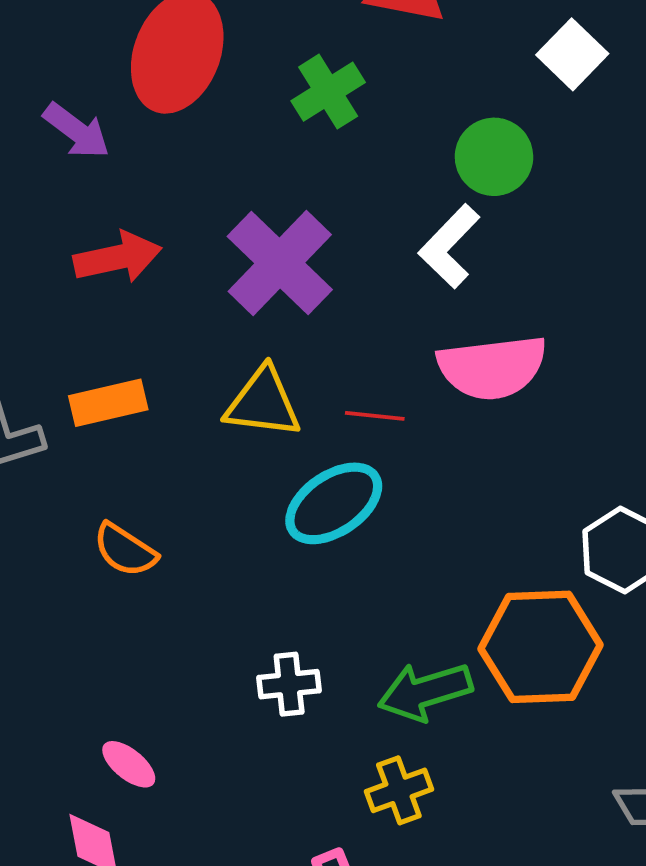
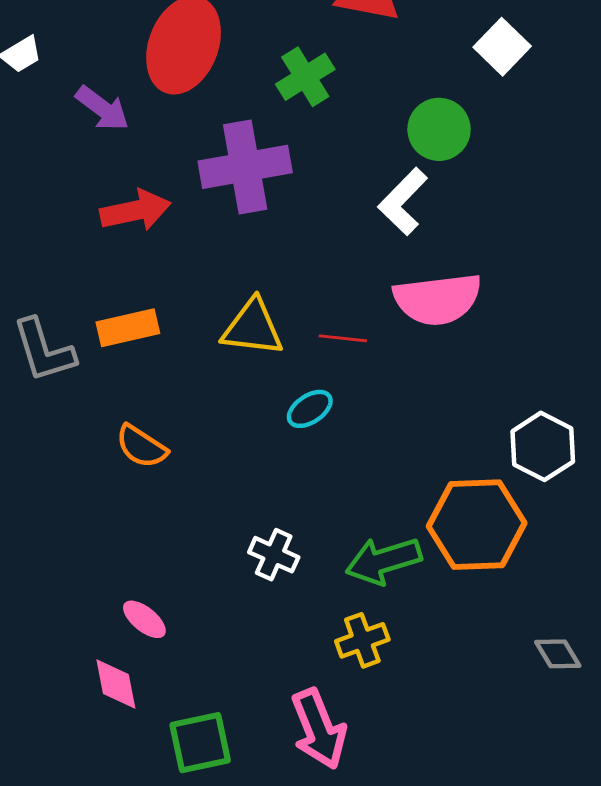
purple cross: (280, 263) -> (245, 167), moved, turned 36
cyan ellipse: (334, 503) -> (310, 409), size x0.6
white cross: (289, 684) -> (274, 555), turned 30

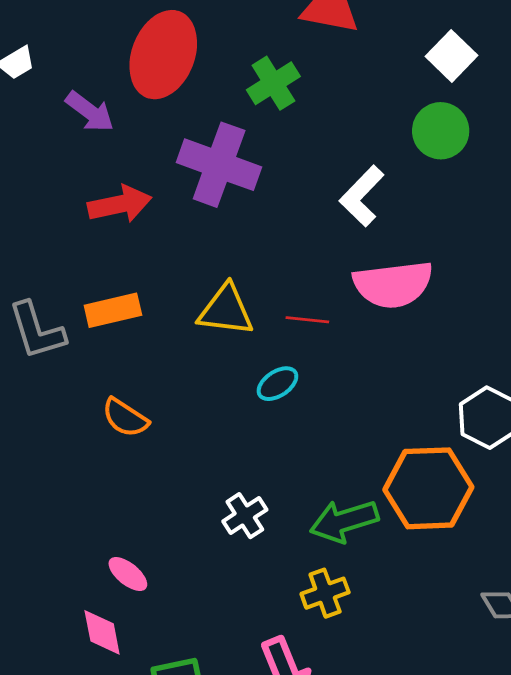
green circle: (439, 129) -> (441, 131), moved
purple cross: (245, 167) -> (219, 165), turned 30
white cross: (274, 555) -> (245, 516), turned 33

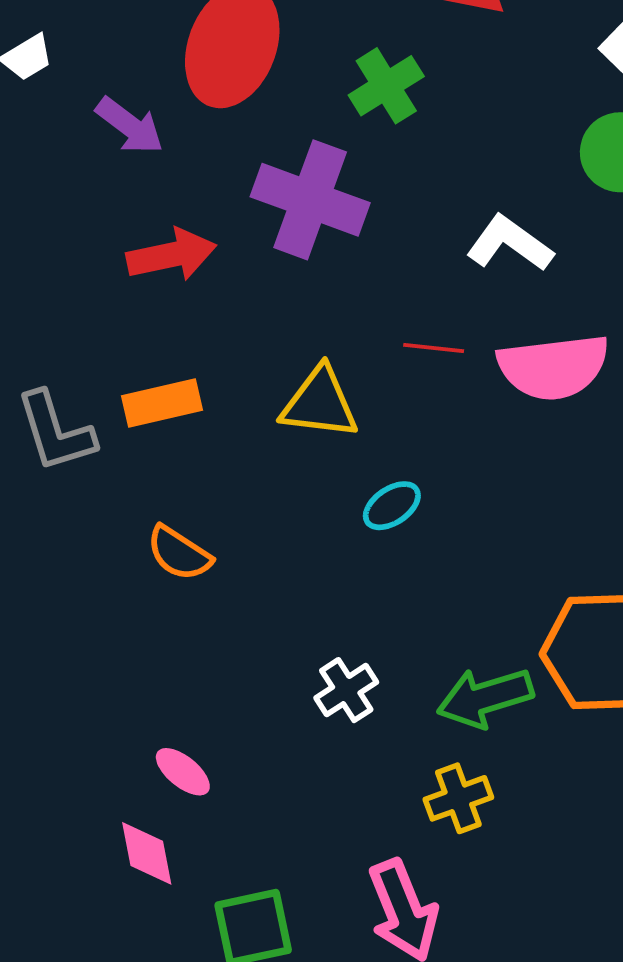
white L-shape: (362, 196) -> (510, 243), turned 82
red line: (307, 320) -> (434, 348), moved

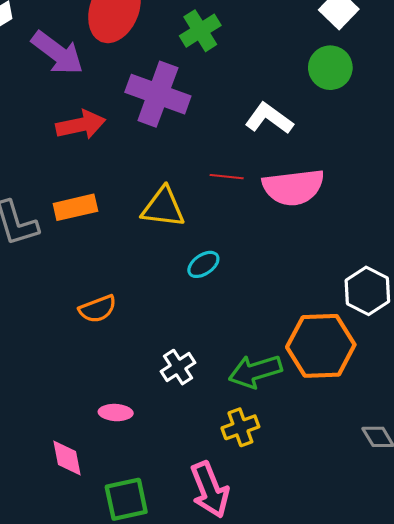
purple arrow: (130, 126) -> (57, 53), size x1.4
orange semicircle: (179, 553) -> (98, 309), moved, turned -54
pink ellipse: (183, 772) -> (116, 413), moved, turned -36

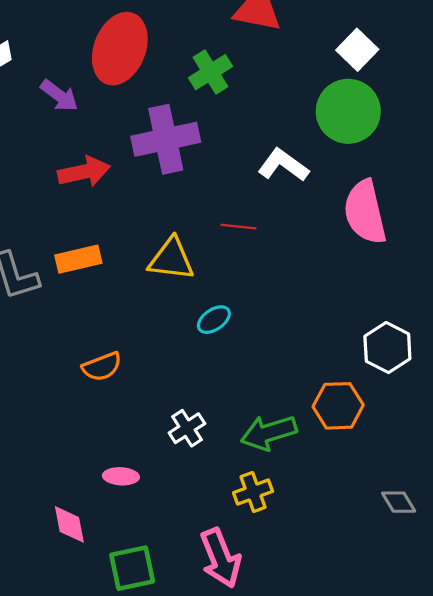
purple arrow: (57, 53) -> (59, 96), size x0.7
green circle: (330, 68) -> (348, 111), size x1.4
purple cross: (158, 94) -> (166, 139), turned -32
pink semicircle: (293, 187) -> (365, 212), moved, turned 84
orange hexagon: (321, 346) -> (338, 406), size x0.7

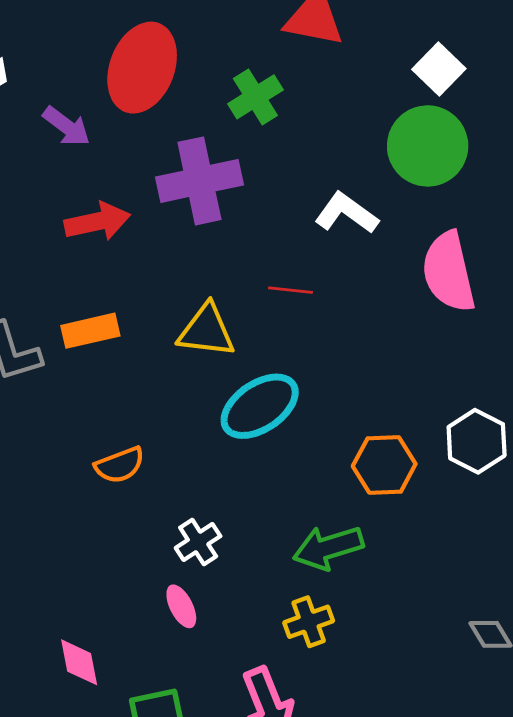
cyan ellipse: (214, 320) -> (260, 406), size x1.8
orange hexagon: (338, 406) -> (384, 465), moved
white cross: (187, 428) -> (198, 542), moved
pink ellipse: (121, 476) -> (181, 606), moved, turned 60

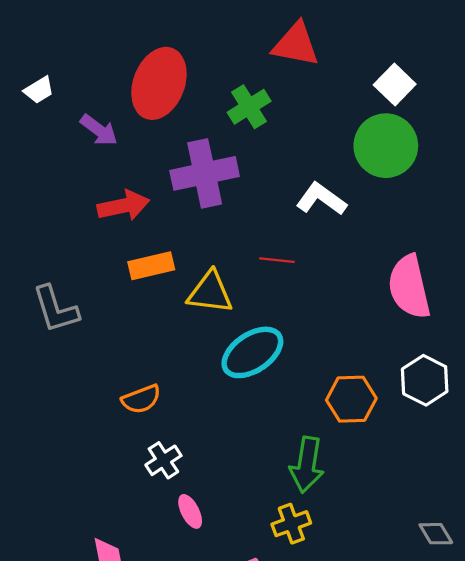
pink semicircle: (449, 272) -> (409, 287), moved
orange rectangle: (90, 331) -> (151, 266), moved
white cross: (198, 542) -> (163, 460), moved
green arrow: (328, 548) -> (307, 465), turned -64

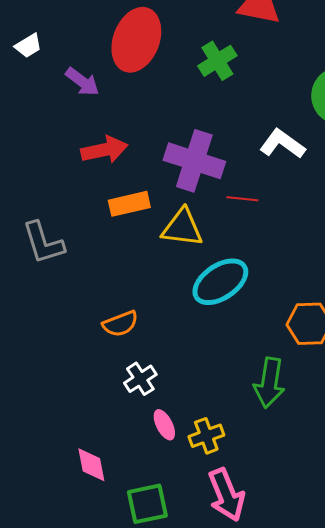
purple cross: (205, 173) -> (194, 161), moved, turned 30
yellow cross: (291, 524) -> (206, 436), moved

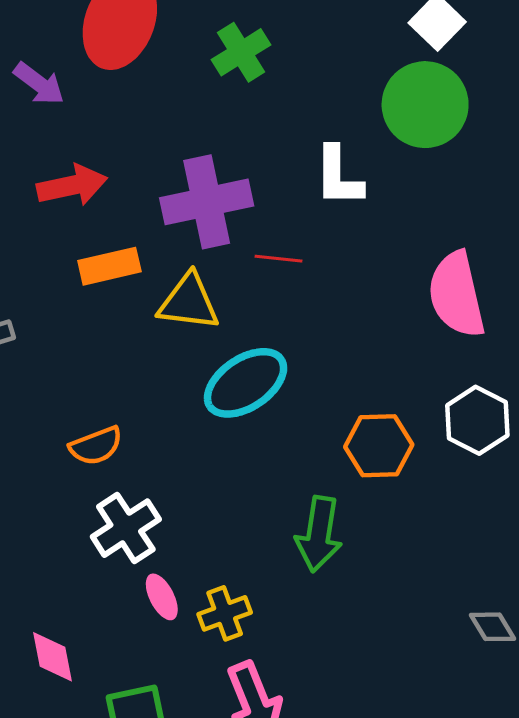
white L-shape: (282, 144) -> (338, 176), turned -126
purple cross: (194, 161) -> (207, 202), turned -30
white cross: (140, 379) -> (126, 528), size x1.4

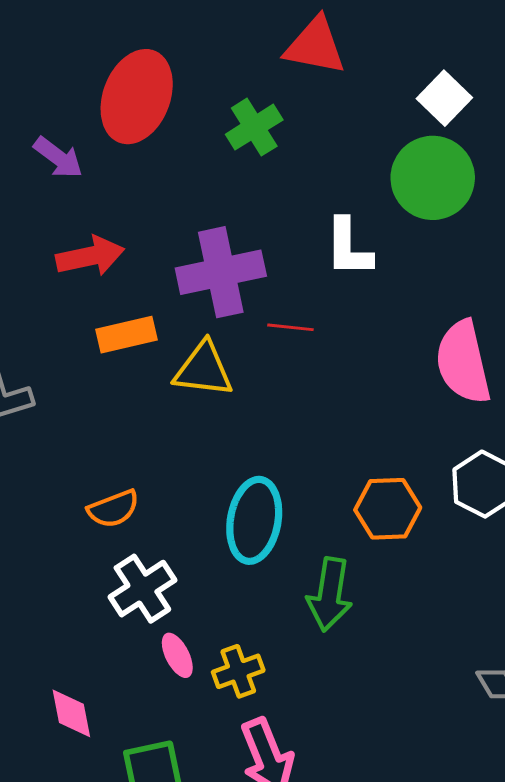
cyan ellipse: (246, 383) -> (254, 520), moved, turned -46

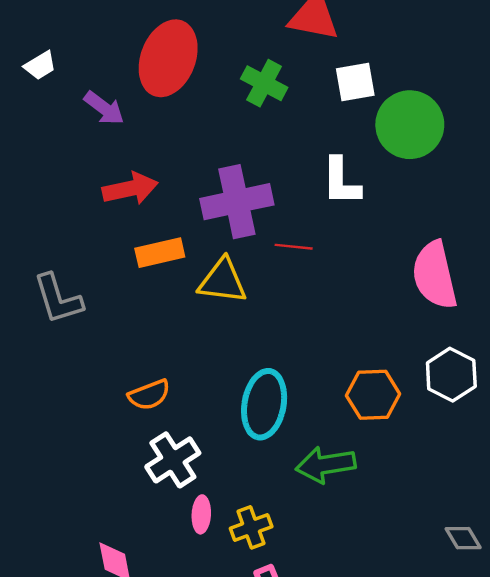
white square: (444, 98) -> (355, 82), moved, turned 36
green cross: (254, 127) -> (264, 83), turned -30
green arrow: (330, 594) -> (326, 465), turned 72
pink ellipse: (177, 655) -> (201, 514), turned 30

